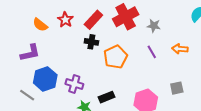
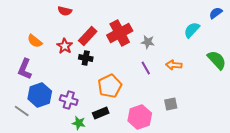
red star: (65, 20) -> (65, 46), moved
purple L-shape: (30, 53) -> (25, 69), turned 125
orange pentagon: (116, 57) -> (110, 86), moved

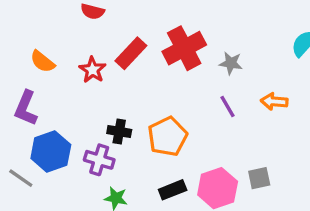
black cross: (86, 58) -> (119, 132), moved
gray square: (171, 104) -> (259, 178), moved
black rectangle: (101, 113) -> (173, 190), moved

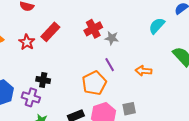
red cross: (184, 48) -> (93, 29), moved, size x0.7
orange arrow: (274, 101) -> (143, 71), moved
orange pentagon: (168, 137) -> (94, 83), moved

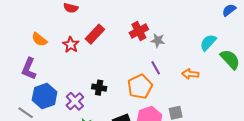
cyan semicircle: (157, 26) -> (208, 43), moved
black cross: (43, 80) -> (99, 88), moved
purple cross: (31, 97) -> (75, 101), turned 30

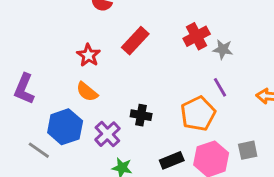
orange semicircle: (39, 39) -> (87, 92), moved
red star: (71, 45) -> (88, 55), moved
purple L-shape: (29, 69) -> (24, 89), moved

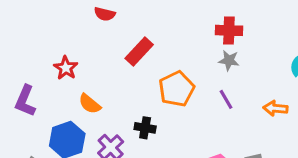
red cross: (197, 36) -> (229, 30), moved, turned 30
red star: (88, 55) -> (66, 68), moved
orange pentagon: (198, 114) -> (177, 89), moved

